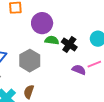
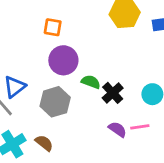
purple circle: (42, 23) -> (63, 60), moved
brown semicircle: (29, 92) -> (44, 143), turned 96

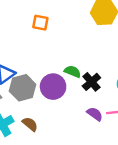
purple circle: (63, 60) -> (53, 87), moved
gray hexagon: (55, 102) -> (23, 88), moved

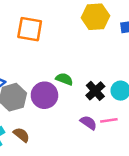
orange square: (40, 23) -> (30, 29), size x1.5
black cross: (91, 82) -> (95, 91), moved

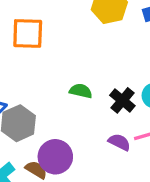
purple circle: (44, 95) -> (55, 157), moved

